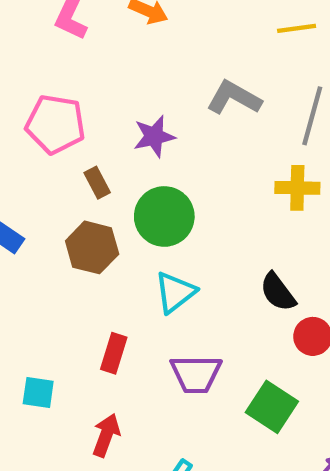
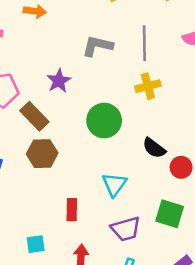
brown rectangle: (97, 183) -> (34, 116), size x1.6
green circle: (164, 216) -> (104, 121), moved
cyan triangle: (175, 292) -> (114, 184), moved
purple trapezoid: (196, 374) -> (126, 229), moved

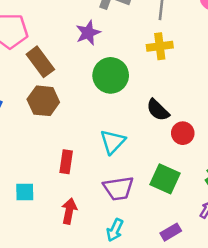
purple star: (59, 81) -> (88, 33), moved

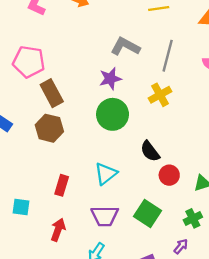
purple star: (88, 33) -> (110, 79), moved
yellow cross: (160, 46) -> (160, 95), turned -30

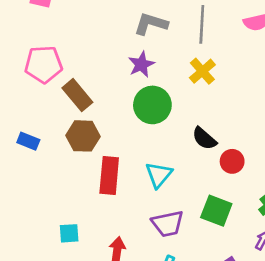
red rectangle: (62, 185) -> (109, 175), moved, size x1.5

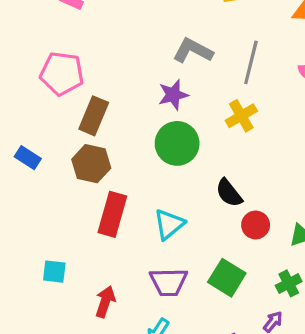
brown rectangle: (77, 95) -> (94, 116), turned 52

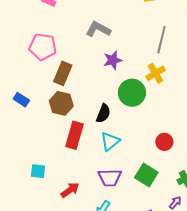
gray L-shape: (193, 51) -> (98, 29), moved
green circle: (177, 143) -> (132, 93), moved
black semicircle: (229, 193) -> (103, 113), moved, turned -120
red arrow: (105, 302) -> (70, 190), turned 36

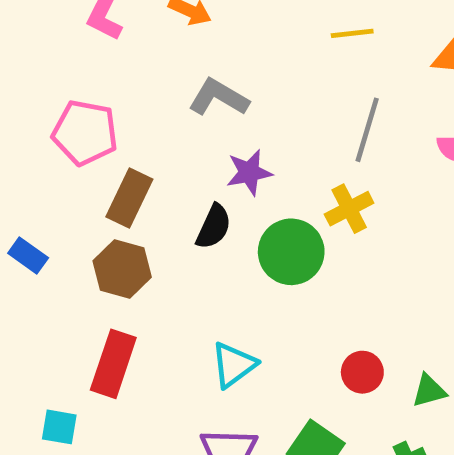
black semicircle: (103, 113) -> (214, 227), moved
red rectangle: (75, 135) -> (113, 364), moved

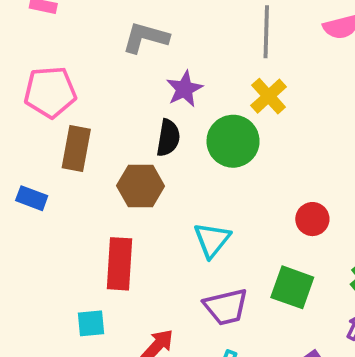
brown rectangle: (129, 198) -> (76, 148), moved
brown hexagon: (122, 269) -> (141, 186), moved

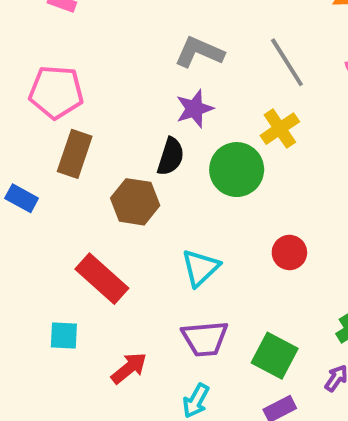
gray line: (266, 32) -> (287, 62), turned -42
gray L-shape: (145, 38) -> (199, 52), moved
red circle: (312, 219) -> (289, 252), moved
red rectangle: (119, 264) -> (102, 279), turned -60
green square: (292, 287) -> (275, 356), moved

